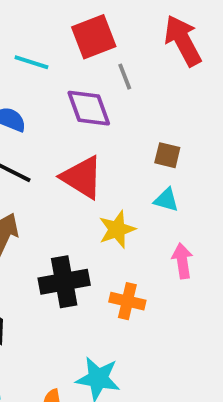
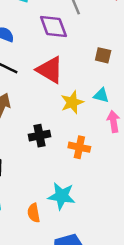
cyan triangle: (166, 200) -> (101, 95), moved
black cross: (64, 282) -> (39, 136), size x0.7

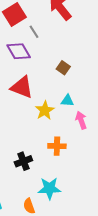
brown square: (103, 55) -> (63, 68), turned 32
black cross: (39, 136) -> (23, 161), moved

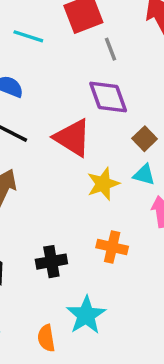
purple diamond: (19, 51) -> (108, 97), moved
brown square: (63, 68) -> (145, 139), moved
cyan star: (49, 188) -> (86, 315), turned 30

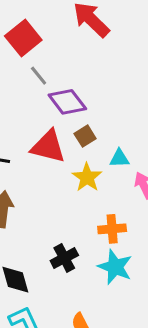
gray line: (110, 49) -> (39, 76), moved
brown square: (145, 139) -> (85, 136), moved, turned 30
cyan star: (86, 315) -> (115, 267), moved

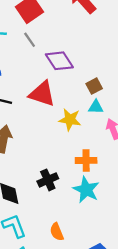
gray line: (39, 76) -> (30, 40), moved
brown square: (85, 136) -> (94, 86), moved
yellow star: (87, 177) -> (70, 120), turned -30

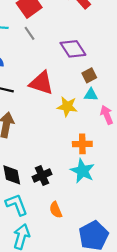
purple diamond: (59, 61) -> (73, 49), moved
black cross: (48, 180) -> (42, 175), moved

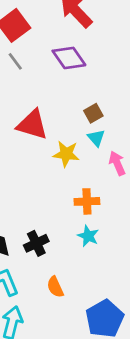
purple diamond: (73, 49) -> (69, 58), moved
cyan triangle: (91, 95) -> (96, 138), turned 48
cyan star: (83, 171) -> (88, 236), size x0.7

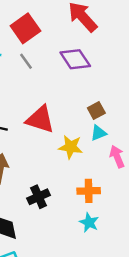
cyan triangle: (96, 138) -> (98, 133), turned 48
black cross: (36, 243) -> (39, 197), moved

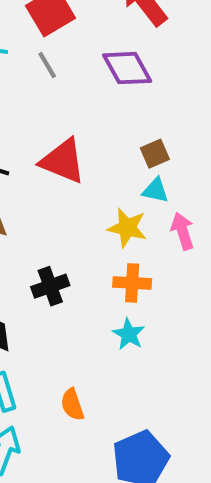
cyan triangle: (98, 133) -> (155, 190), turned 30
yellow star: (71, 147) -> (127, 228), moved

